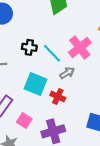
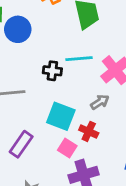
cyan line: (52, 53) -> (79, 59), moved, turned -50
pink square: (24, 121) -> (67, 148), moved

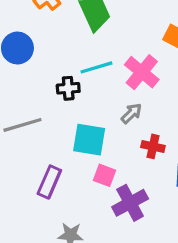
red cross: (89, 131) -> (153, 146), moved

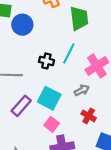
cyan line: (96, 67) -> (69, 54), turned -65
purple rectangle: (49, 182) -> (21, 106), moved

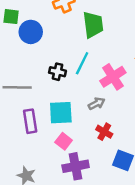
cyan square: (49, 98) -> (61, 113), turned -30
purple rectangle: (21, 106) -> (30, 121), turned -50

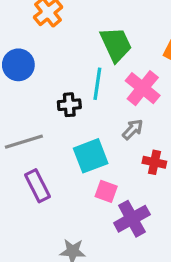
green trapezoid: (93, 25) -> (116, 44), moved
purple rectangle: (30, 121) -> (38, 186), moved

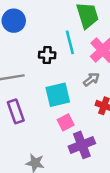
cyan line: (97, 84) -> (70, 42), turned -30
pink square: (106, 191) -> (66, 122), turned 35

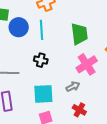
cyan line: (70, 42) -> (42, 30), moved

